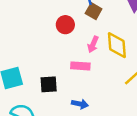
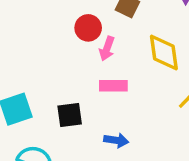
pink arrow: (93, 44) -> (107, 49), moved

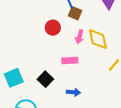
pink arrow: (107, 49) -> (79, 37), moved
black square: (70, 115) -> (45, 79), turned -35

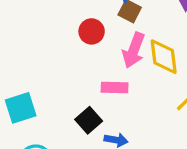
pink arrow: (79, 37) -> (134, 50), size x1.5
black square: (45, 79) -> (89, 120), moved

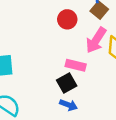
black square: (89, 120) -> (67, 83), moved

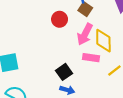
pink rectangle: (76, 65) -> (91, 58), moved

